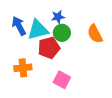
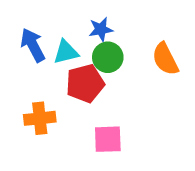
cyan triangle: (38, 30) -> (66, 52), size x0.7
pink square: (62, 80) -> (108, 139), turned -30

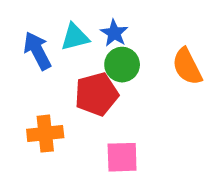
blue star: (101, 29) -> (114, 33), turned -30
cyan triangle: (66, 52) -> (75, 37), moved

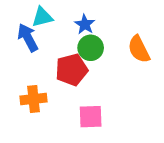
cyan triangle: (75, 37) -> (42, 17), moved

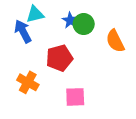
green circle: (91, 48) -> (84, 24), moved
orange cross: (34, 99) -> (28, 82), turned 35

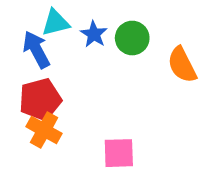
blue star: (70, 20) -> (94, 34), moved
red pentagon: (59, 58) -> (40, 99), moved

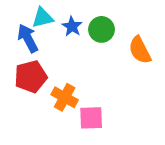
orange cross: (44, 130) -> (65, 97), moved

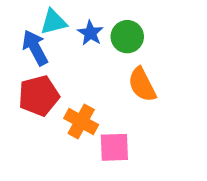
orange semicircle: (140, 50) -> (142, 85), moved

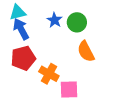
cyan triangle: (53, 22) -> (18, 12), moved

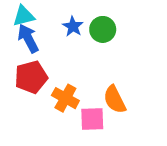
orange semicircle: (86, 51) -> (115, 100), moved

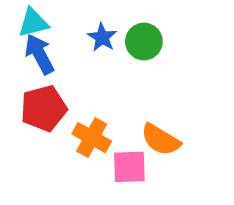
orange semicircle: (115, 100) -> (161, 140), turned -32

